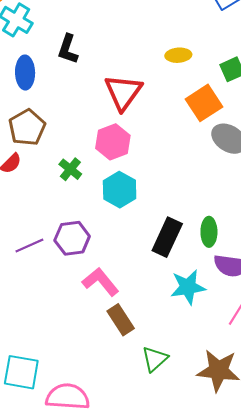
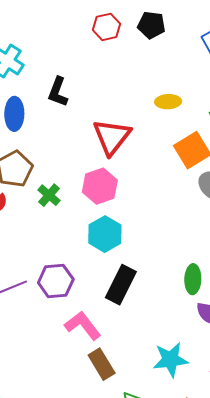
green cross: (70, 169) -> (49, 195), moved
black rectangle: (167, 237) -> (121, 285), moved
cyan star: (188, 287) -> (170, 360), moved

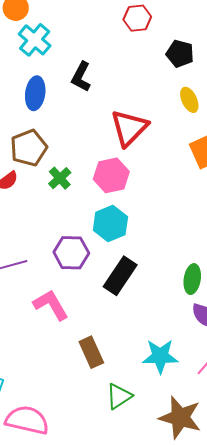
black pentagon: (151, 25) -> (180, 54), moved
yellow ellipse: (168, 102) -> (189, 100), turned 60
purple hexagon: (56, 281) -> (71, 253), moved
pink L-shape: (83, 325) -> (51, 305), moved

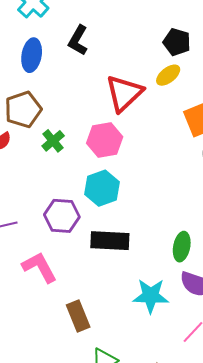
black pentagon: (180, 54) -> (177, 42), moved
yellow ellipse: (189, 100) -> (168, 75), moved, turned 75
black rectangle: (120, 276) -> (110, 241), turned 57
cyan star: (160, 356) -> (151, 296), moved

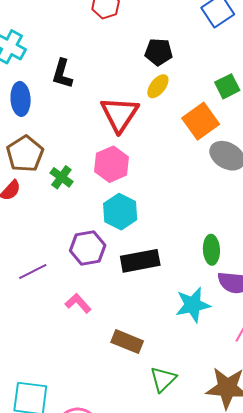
pink L-shape: (40, 267) -> (78, 303), size x0.7
brown rectangle: (78, 316) -> (127, 342), turned -32

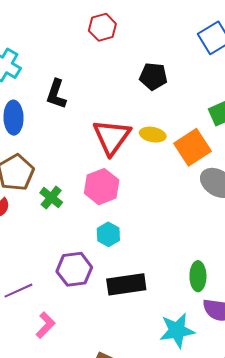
yellow ellipse: (158, 86) -> (153, 135), moved, turned 60
cyan hexagon: (120, 212) -> (108, 234), size x0.7
pink L-shape: (78, 303) -> (45, 325), moved, turned 84

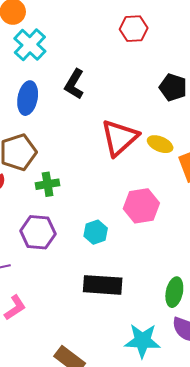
pink hexagon: (102, 187) -> (141, 206), moved
green cross: (51, 198) -> (48, 184), turned 30
purple hexagon: (74, 269) -> (38, 232), moved

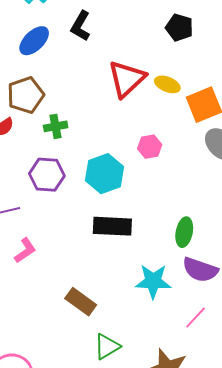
blue ellipse: (28, 98) -> (34, 41), turned 36
pink hexagon: (141, 206) -> (150, 147), size x0.7
cyan hexagon: (96, 232) -> (105, 174), size x1.6

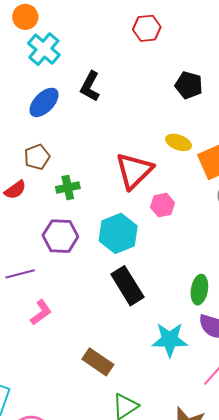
red triangle: (127, 79) -> (134, 171), moved
brown pentagon: (26, 95) -> (37, 157), size x0.7
black rectangle: (112, 226) -> (127, 286), turned 57

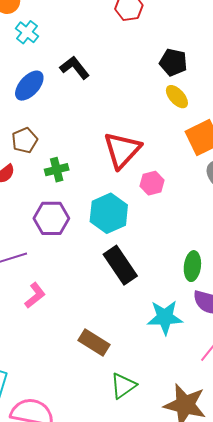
cyan cross: (44, 49) -> (27, 32), size x0.7
black L-shape: (90, 86) -> (75, 68), turned 116
yellow ellipse: (178, 142) -> (177, 97), moved, turned 30

